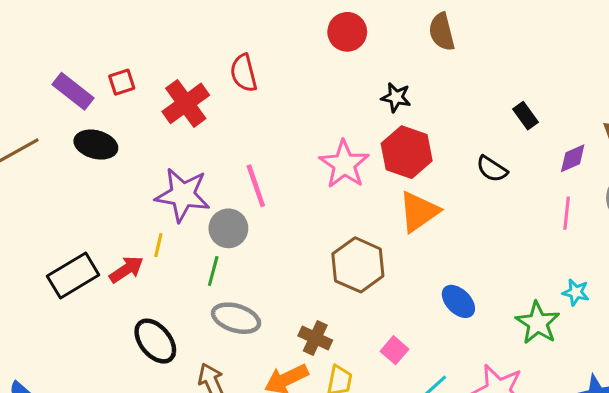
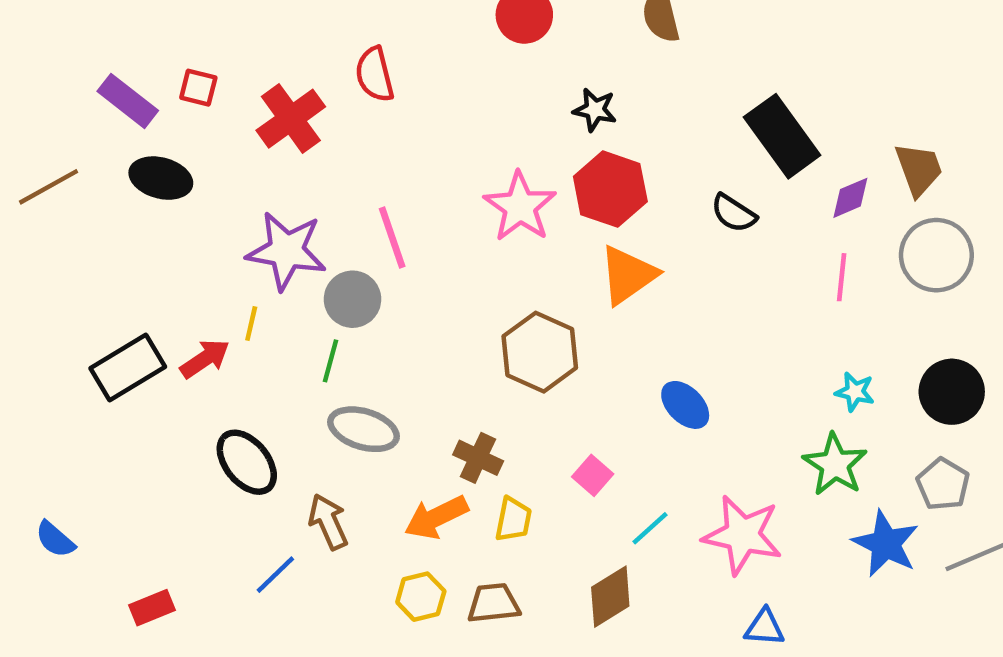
red square: (122, 82) -> (198, 88), turned 32
black rectangle: (525, 116) -> (782, 136), size x2.0
green star: (538, 323) -> (835, 464), moved

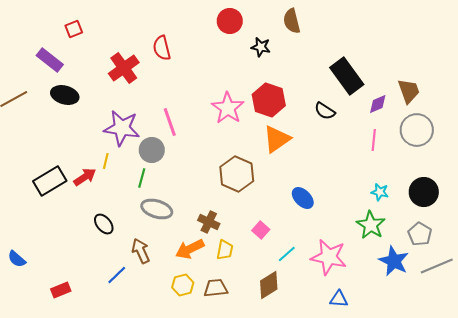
red square: (198, 88) -> (74, 29), moved, turned -36
black star: (595, 110) -> (261, 47), moved
black ellipse: (247, 462) -> (104, 224), size x0.7

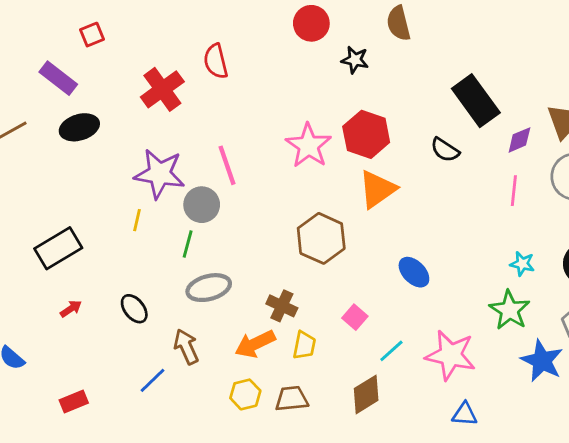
black ellipse: (65, 95) -> (79, 127), turned -32
red arrow: (85, 177) -> (71, 309), moved, size x0.7
gray ellipse: (157, 209) -> (209, 288), turned -32

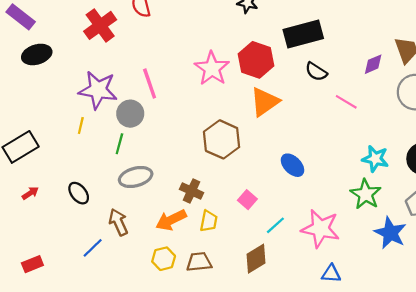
black rectangle: (476, 101) -> (303, 34), moved, turned -69
pink line: (514, 191) -> (346, 102), moved, turned -65
cyan star: (522, 264) -> (375, 159), size x1.4

